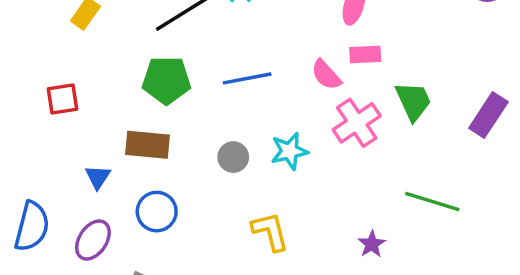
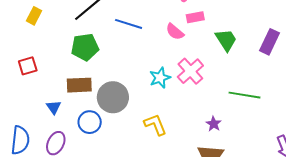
blue line: (247, 78) -> (129, 24), moved, turned 36
pink cross: (357, 123) -> (190, 71), moved
gray circle: (233, 157) -> (113, 97), moved, size x1.8

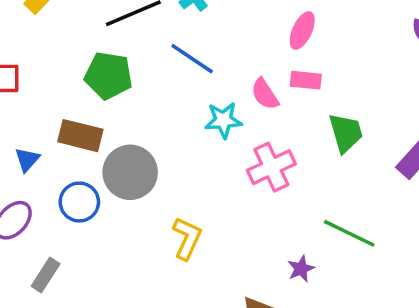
cyan star: (160, 78) -> (223, 120), moved
purple star: (214, 124) -> (301, 269), moved
yellow L-shape: (155, 125) -> (187, 238), turned 30

